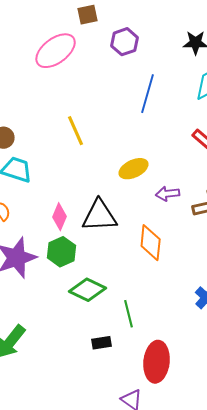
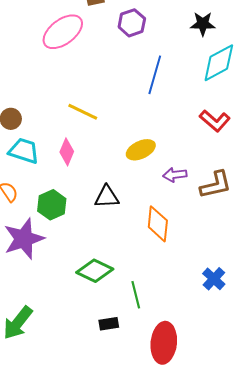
yellow line: (76, 131) -> (83, 112), turned -40
black triangle: (100, 216) -> (107, 197), size x0.7
pink diamond: (60, 217) -> (67, 152), moved
green hexagon: (62, 252) -> (52, 205), moved

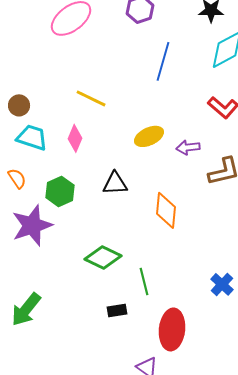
purple arrow: (175, 175) -> (188, 147), moved
blue cross: (214, 279) -> (222, 284), moved

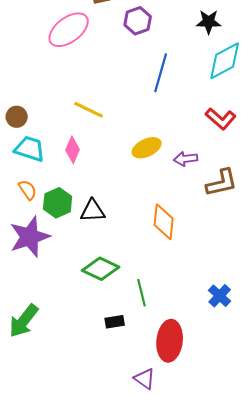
orange semicircle: (17, 178) -> (28, 190), moved
black triangle: (115, 183) -> (93, 211), moved

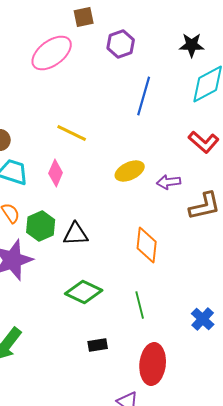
green line: (142, 293) -> (140, 305), moved

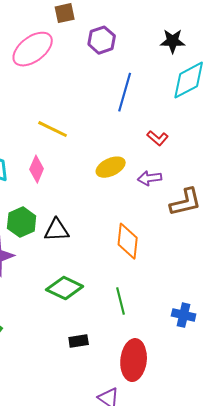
red L-shape: (204, 142) -> (158, 138), moved, size x0.7
blue cross: (203, 319) -> (184, 315), turned -30

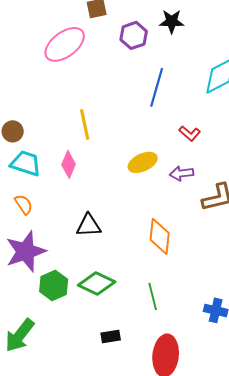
black star: (173, 41) -> (172, 21), moved
yellow line: (53, 129) -> (85, 124), turned 52
green hexagon: (22, 222) -> (54, 285), moved

